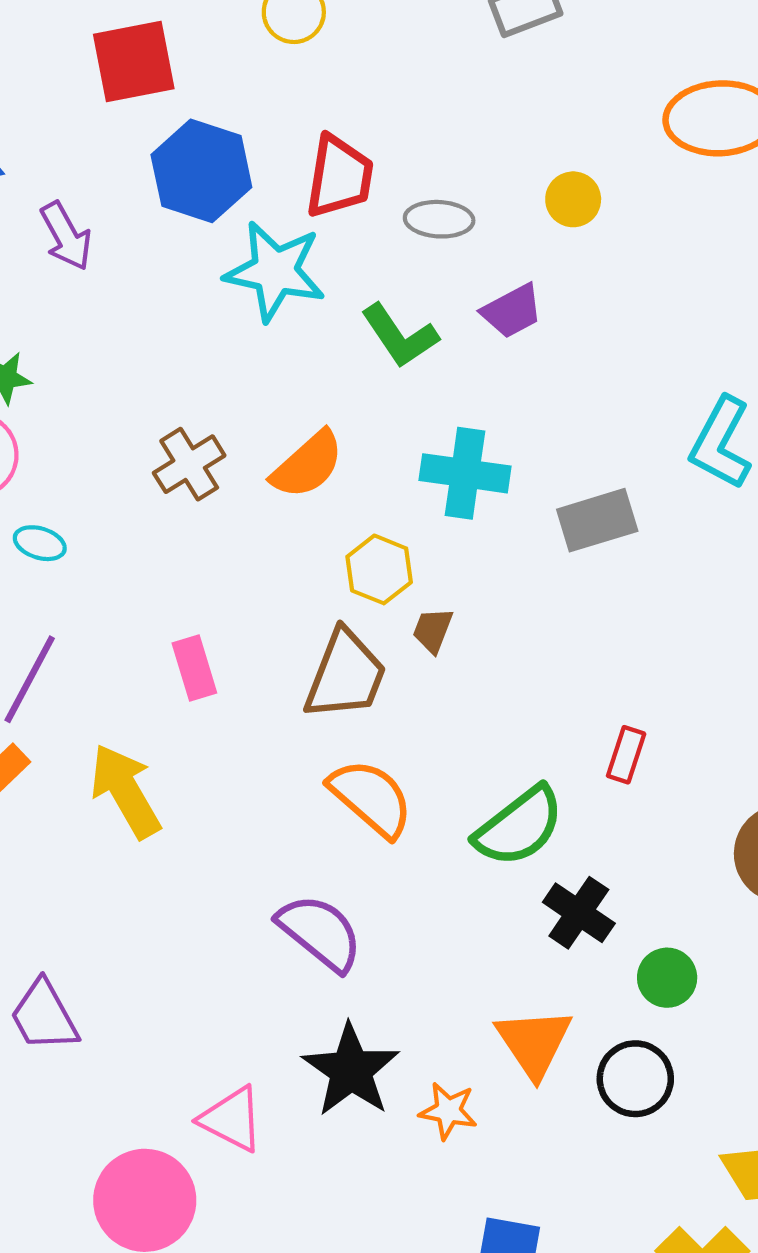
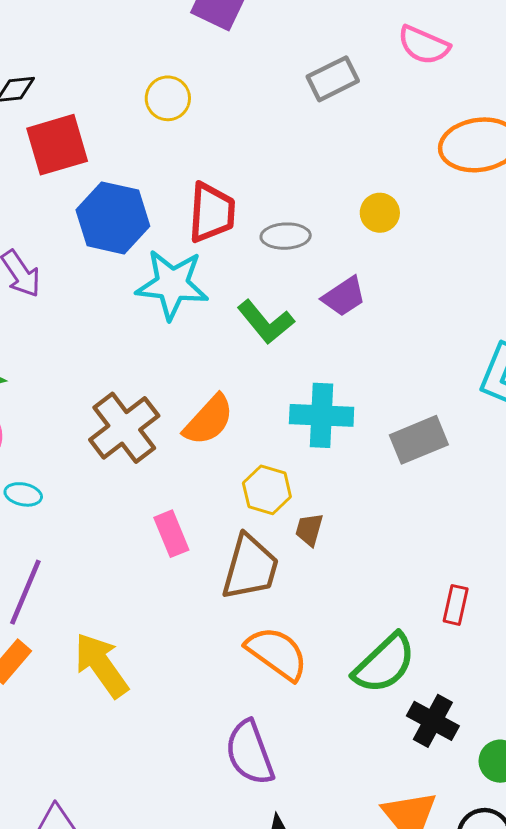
brown cross: (189, 464) -> (124, 428), size x1.4
pink rectangle: (194, 668) -> (171, 534), moved
purple semicircle: (320, 933) -> (250, 753), turned -144

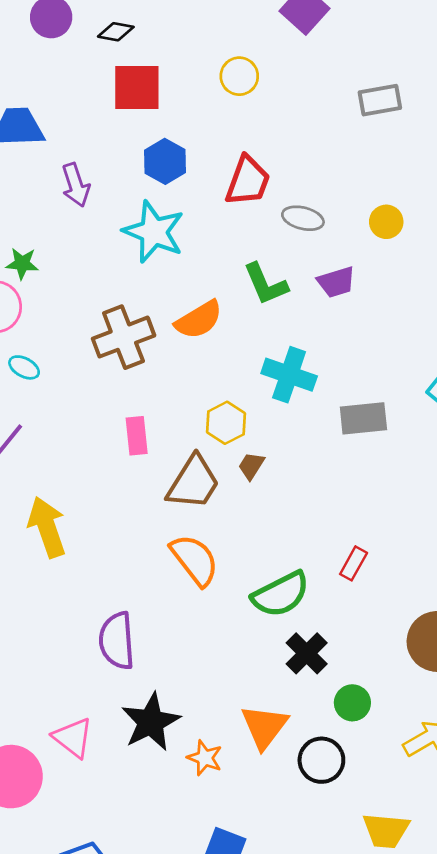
blue hexagon: (113, 218) -> (165, 161), size x0.7
cyan star: (172, 284) -> (154, 232), moved
orange semicircle: (209, 420) -> (199, 320), moved
purple semicircle: (250, 753) -> (117, 641), moved

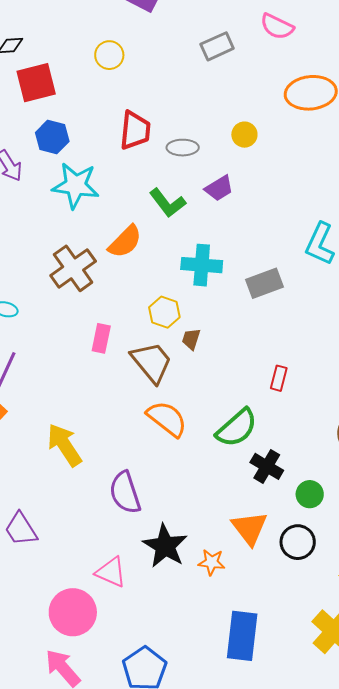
blue hexagon: (165, 161) -> (52, 137), moved
pink rectangle: (137, 436) -> (101, 338), turned 32
brown trapezoid: (193, 483) -> (152, 362), turned -57
yellow arrow: (47, 527) -> (64, 445), moved
red rectangle: (354, 563) -> (279, 378), moved

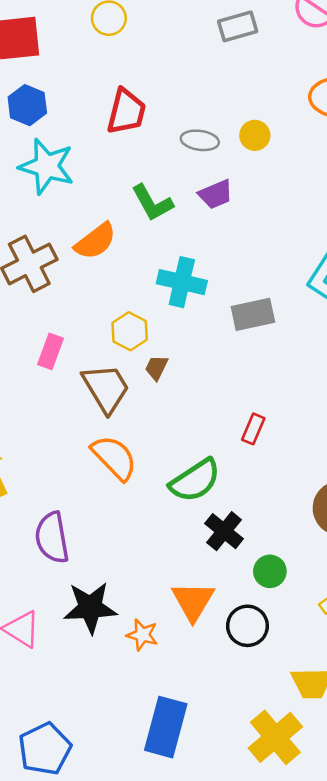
gray ellipse: (183, 148) -> (200, 140), moved
black star: (165, 546) -> (90, 608), turned 30

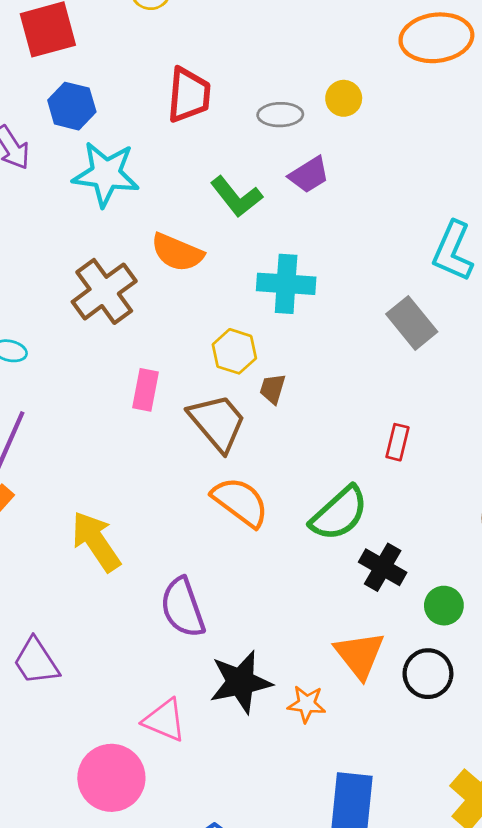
orange semicircle: (95, 241) -> (177, 252), turned 69
gray rectangle: (253, 314) -> (412, 323), moved, turned 72

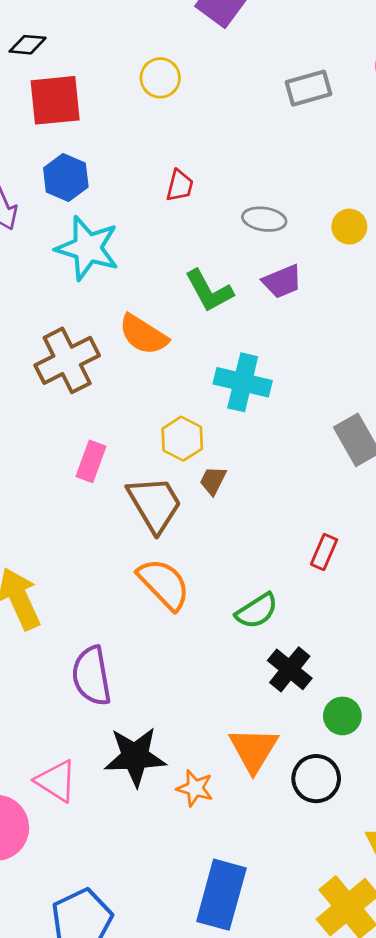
red trapezoid: (189, 95) -> (180, 186), size x0.6
yellow circle: (344, 98) -> (349, 227), moved
green semicircle: (339, 513) -> (257, 611), size x0.7

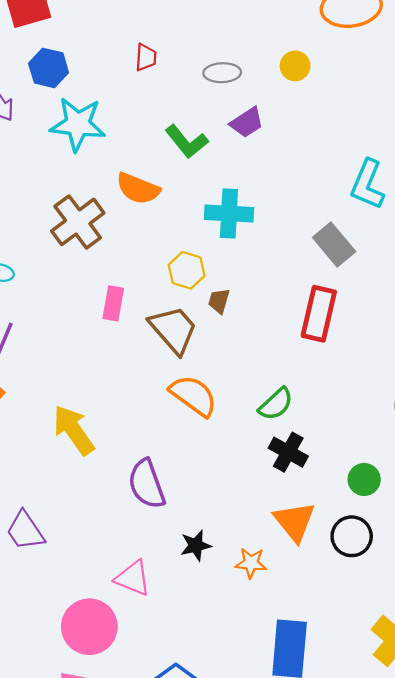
red rectangle: (324, 552) -> (319, 314), moved, size x1.8
black cross: (290, 669) -> (288, 452), moved
black star: (135, 757) -> (196, 545), size x0.6

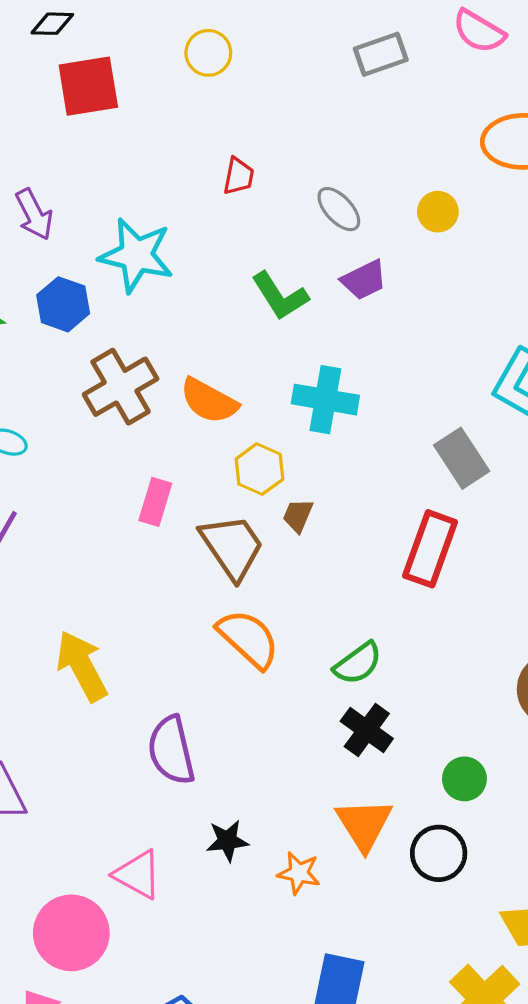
blue hexagon: (49, 68) -> (63, 304), moved
gray ellipse: (222, 73) -> (339, 209), turned 42
orange semicircle: (138, 189) -> (209, 401), moved

